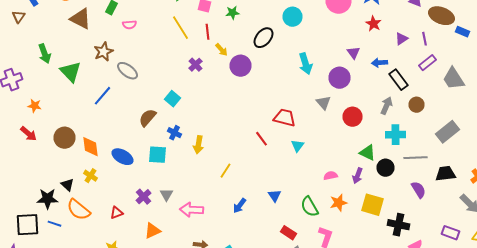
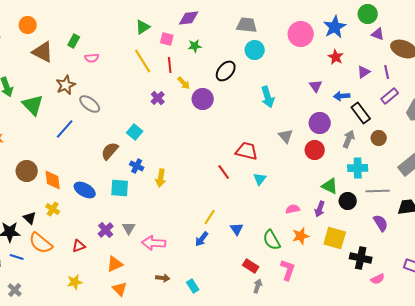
purple circle: (340, 78) -> (320, 123), moved
yellow line: (226, 171) -> (210, 217), moved

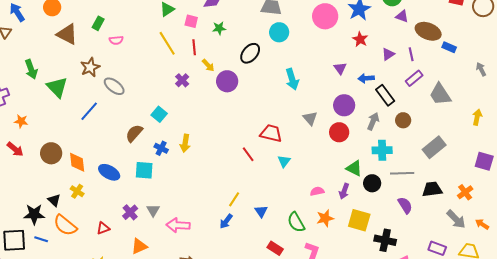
yellow arrow: (161, 178) -> (185, 143), moved

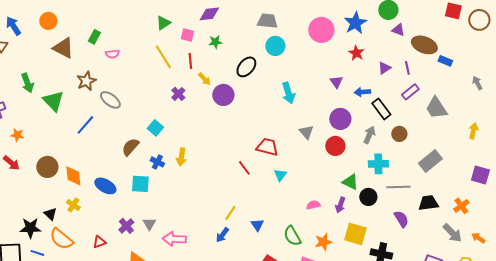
orange star: (325, 218) -> (323, 242), moved

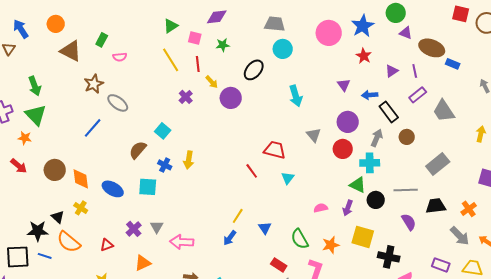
green triangle: (53, 101) -> (36, 115), moved
cyan cross: (378, 164) -> (370, 163), moved

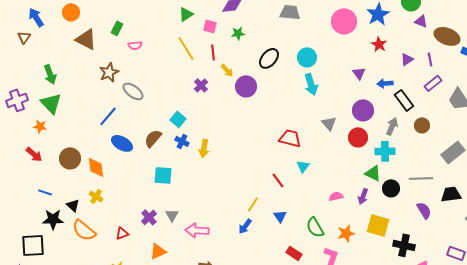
cyan circle: (283, 49) -> (307, 57), moved
blue cross: (165, 165) -> (182, 141), moved
red line: (252, 171) -> (278, 180), moved
blue ellipse: (113, 189) -> (122, 143), moved
blue line: (45, 256) -> (45, 192), moved

